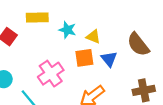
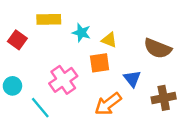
brown semicircle: (138, 44) -> (158, 48), turned -30
blue triangle: (109, 59) -> (132, 79), moved

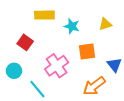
red square: (17, 40) -> (25, 42), moved
yellow triangle: (109, 40) -> (105, 24), moved, turned -40

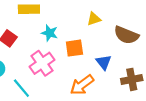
cyan star: (72, 26) -> (50, 33), moved

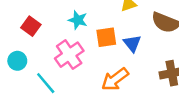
blue triangle: (104, 62) -> (132, 43), moved

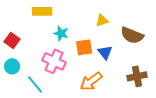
red square: (31, 26) -> (12, 40), moved
pink cross: (69, 55) -> (54, 61), turned -30

